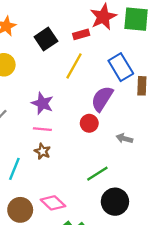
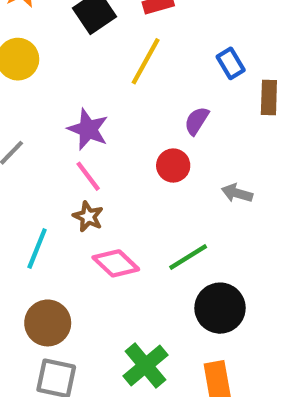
blue rectangle: (121, 67) -> (231, 63), size x0.6
purple semicircle: (102, 99) -> (197, 121), size x0.6
pink line: (42, 129) -> (88, 176), turned 48
pink diamond: (53, 203) -> (116, 263), moved

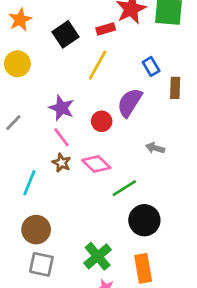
purple semicircle: (197, 121) -> (130, 103), size x1.6
red circle: (173, 165) -> (102, 121), moved
pink diamond: (116, 263) -> (96, 164), moved

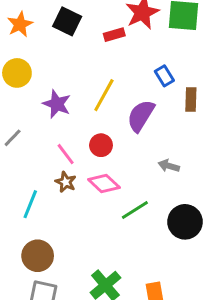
black square: (66, 34) -> (67, 21), moved, turned -30
yellow line: (98, 65) -> (104, 95), moved
purple star: (62, 108) -> (57, 104), moved
red circle: (102, 121) -> (101, 145), moved
black circle: (144, 220) -> (185, 222), moved

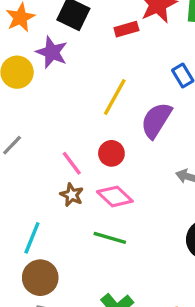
purple star: (57, 104) -> (52, 52), moved
cyan line: (30, 204) -> (32, 238), moved
green line: (135, 210) -> (110, 238), moved, turned 48

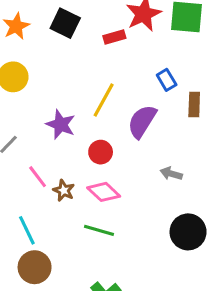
purple star: (52, 52) -> (61, 124), moved
pink line: (72, 163) -> (38, 177), moved
cyan line: (32, 238) -> (27, 230), turned -48

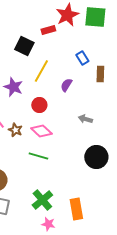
black square: (65, 23) -> (24, 46), moved
purple semicircle: (142, 121) -> (66, 85), size x0.6

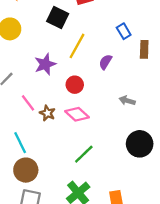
purple star: (13, 87) -> (45, 64), turned 30
green line: (38, 156) -> (84, 154), moved, turned -60

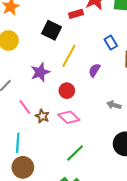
cyan line: (20, 143) -> (18, 143), turned 30

